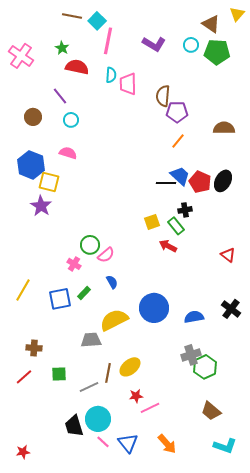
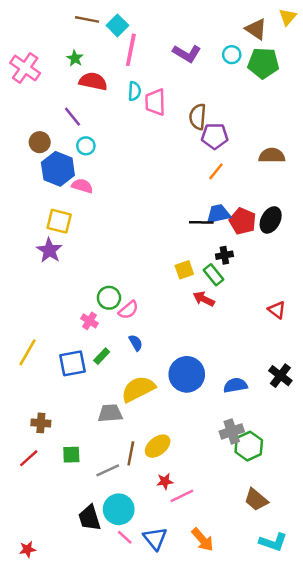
blue hexagon: (31, 165) -> (58, 169), moved
blue trapezoid: (180, 176) -> (218, 214), turned -55

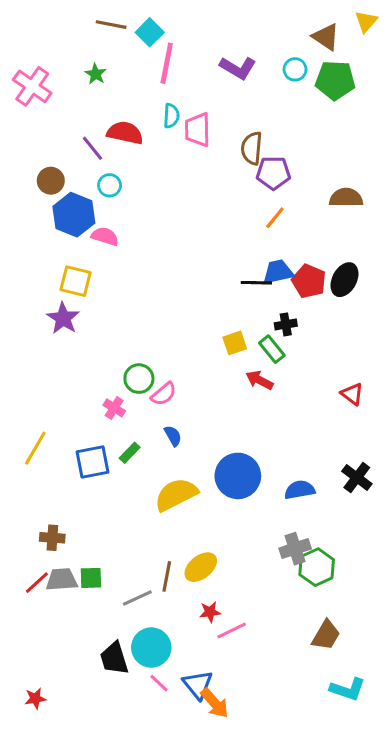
red semicircle: (93, 81) -> (125, 133), moved
gray trapezoid: (110, 413) -> (62, 580), moved
brown trapezoid: (256, 500) -> (326, 635), turned -100
orange arrow: (203, 540) -> (215, 703), moved

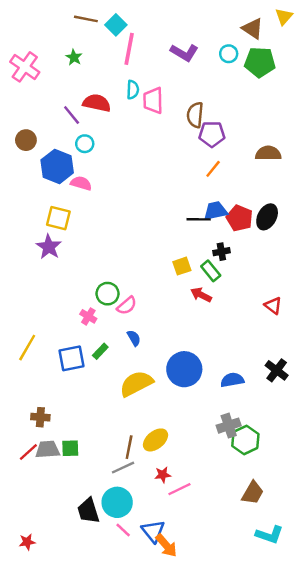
brown circle: (51, 181) -> (26, 140), moved
gray line: (137, 598) -> (123, 468), moved

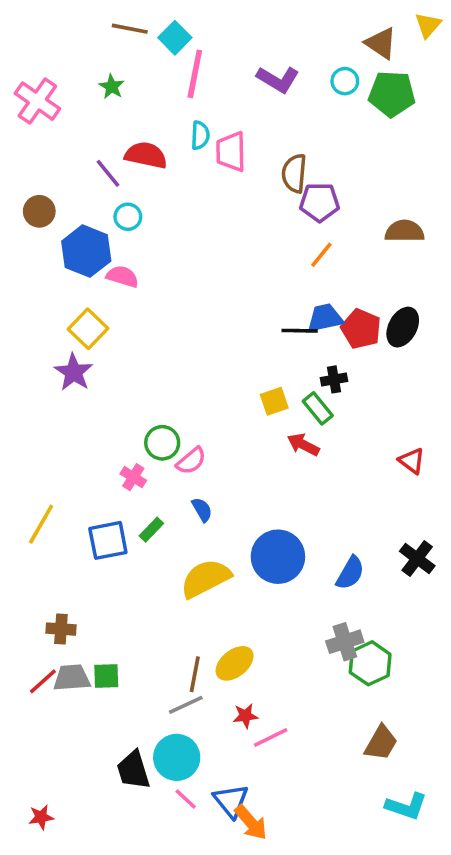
yellow square: (58, 218) -> (88, 329), turned 30
blue semicircle: (232, 380) -> (350, 573), turned 130

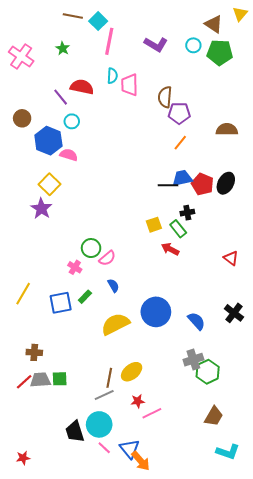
blue semicircle: (350, 573) -> (196, 321), turned -72

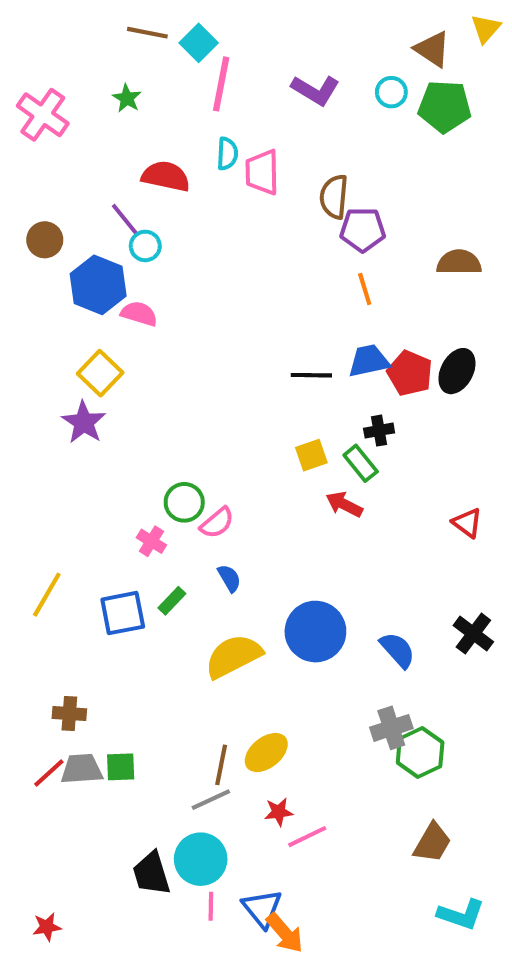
purple line: (61, 97) -> (125, 219), moved
orange line: (180, 143) -> (365, 289), turned -56
black line: (168, 185) -> (311, 375), moved
pink line: (104, 448) -> (211, 906), turned 48

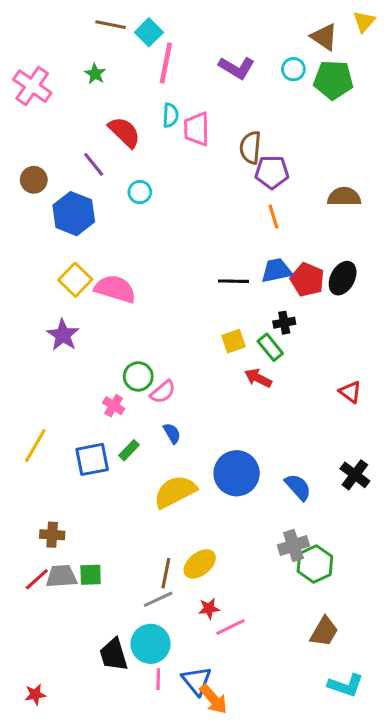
red semicircle: (166, 176) -> (124, 132), turned 32
cyan circle: (145, 246) -> (140, 192), moved
pink semicircle: (139, 314) -> (115, 289), moved, size x1.5
purple star: (84, 422) -> (63, 335), moved

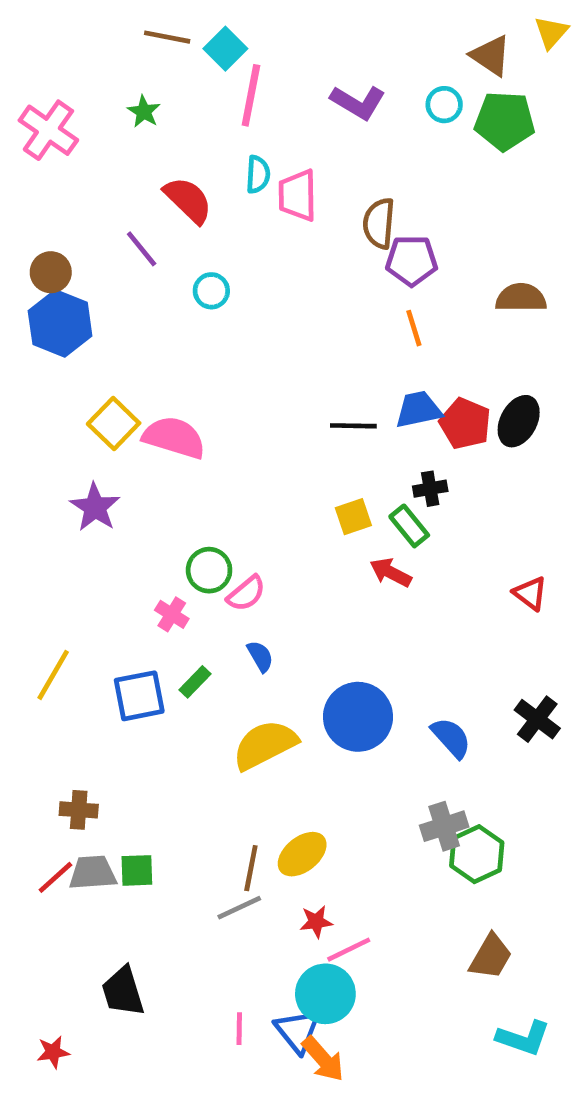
blue hexagon: (74, 214) -> (60, 323), moved
cyan circle: (151, 644) -> (325, 994), moved
black trapezoid: (114, 655) -> (123, 991), moved

